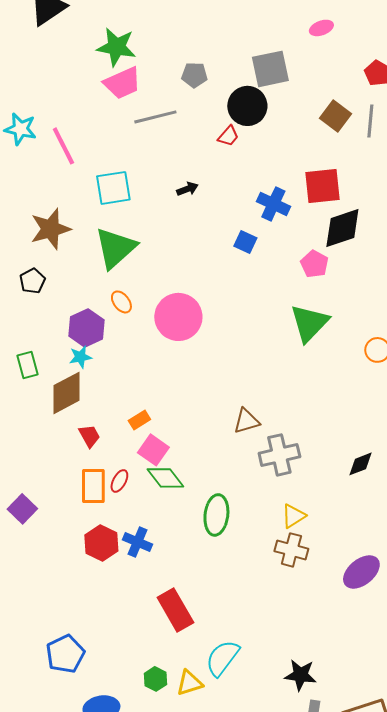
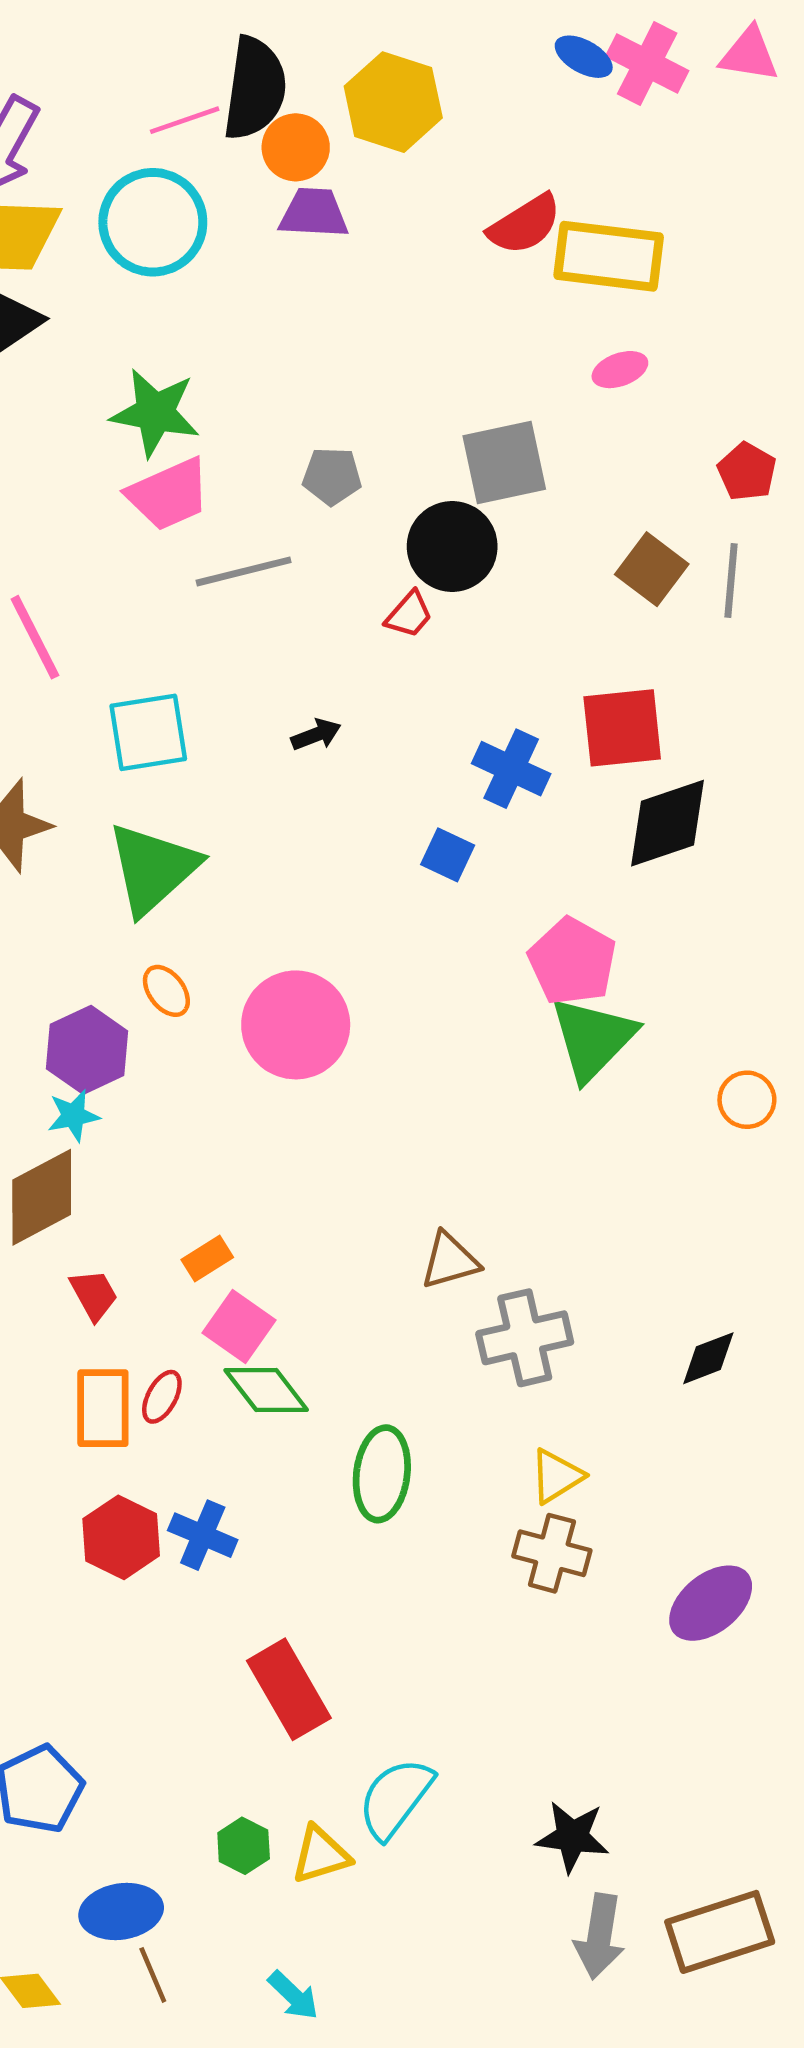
pink pentagon: (314, 264) -> (572, 961), moved, size x1.4

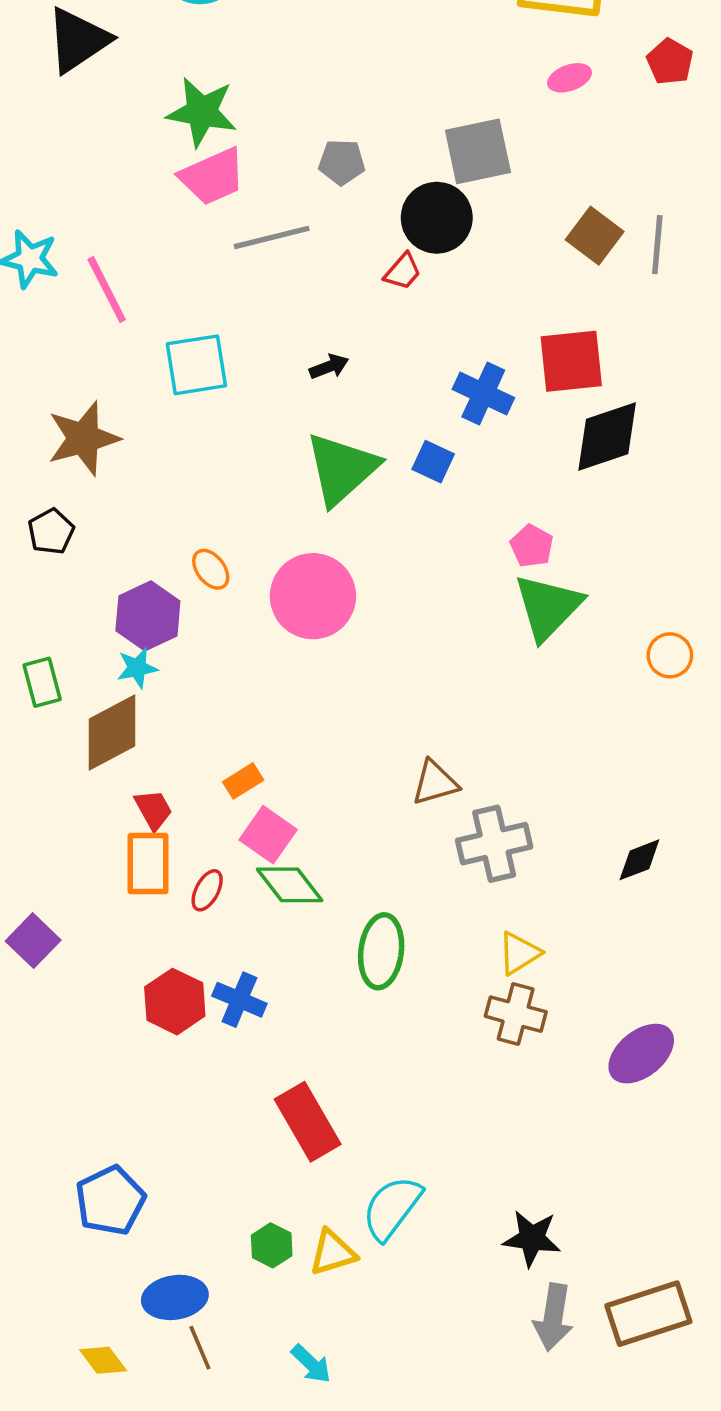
red pentagon: (747, 472) -> (670, 62), moved
green triangle: (153, 868) -> (342, 469), moved
pink pentagon: (572, 961) -> (532, 546), size x0.6
orange rectangle: (103, 1408) -> (148, 863), moved

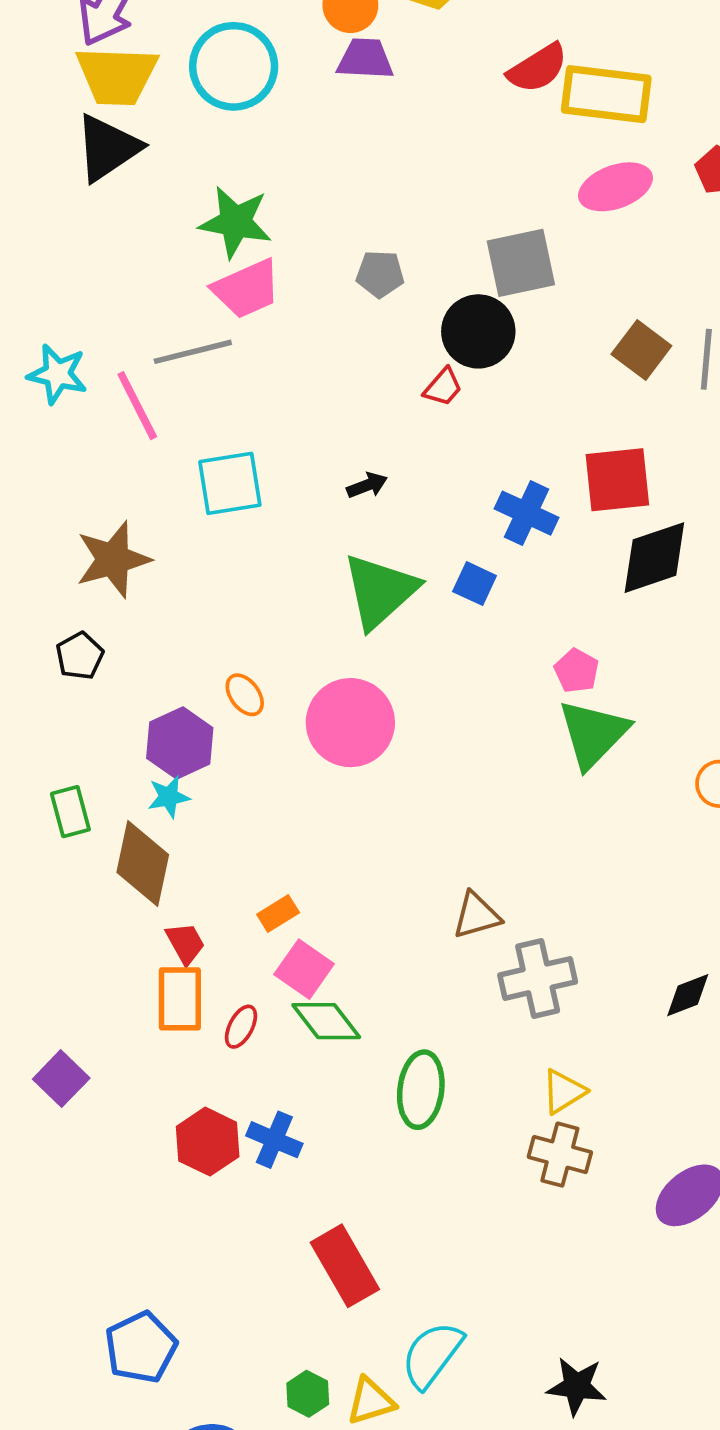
pink ellipse: (569, 78) -> (615, 187), size x1.6
gray line: (272, 237) -> (193, 352), moved
brown diamond: (112, 732) -> (143, 863), turned -50

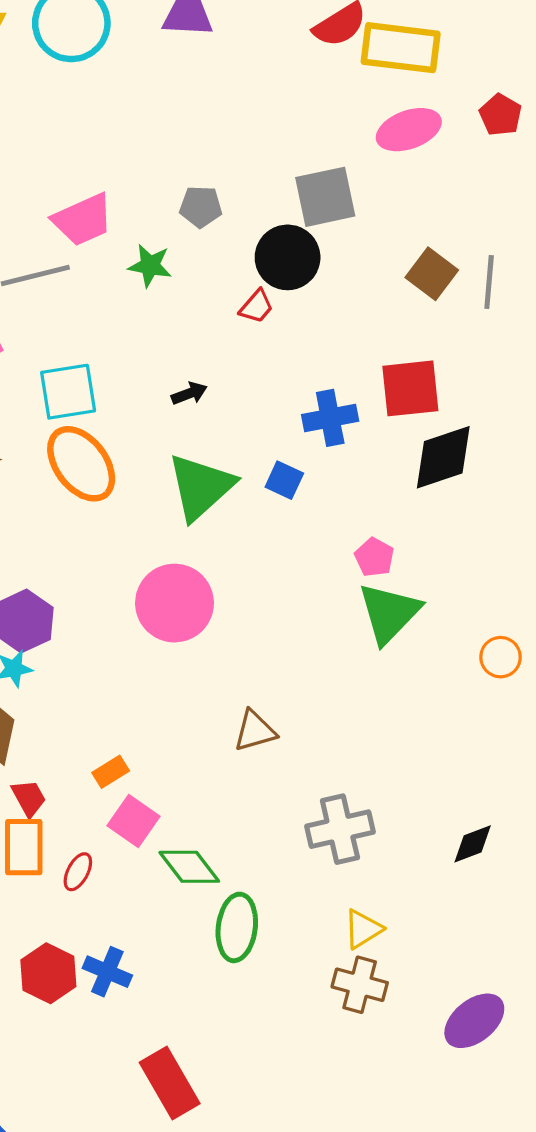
green star: (235, 222) -> (150, 266), moved, size x0.7
blue cross: (526, 513) -> (330, 418), turned -36
orange ellipse: (245, 695) -> (81, 464), moved, size x2.0
brown triangle: (476, 915) -> (255, 731), moved
green diamond: (326, 1021) -> (189, 867), moved

